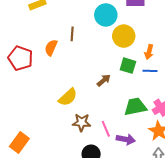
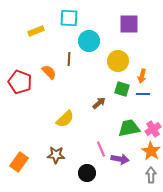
cyan circle: (106, 15) -> (89, 41), moved
orange semicircle: (51, 48) -> (49, 72), turned 112
brown star: (82, 122) -> (56, 155), moved

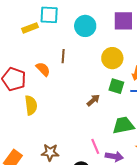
cyan square: (69, 18) -> (49, 15), moved
cyan circle: (89, 41) -> (85, 26), moved
yellow semicircle: (65, 119) -> (31, 105), moved, turned -54

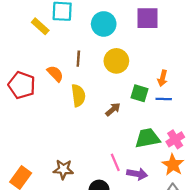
yellow rectangle: (30, 28) -> (40, 26), turned 63
yellow circle: (112, 58) -> (116, 61), moved
yellow semicircle: (31, 105) -> (78, 96), moved

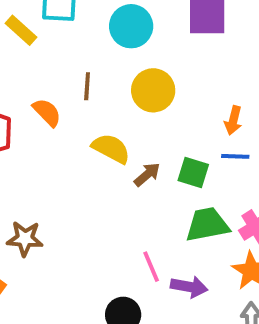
green square: (139, 93) -> (193, 172), moved
yellow semicircle: (78, 96) -> (111, 148), moved, turned -55
brown star: (63, 169) -> (25, 239), moved

